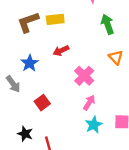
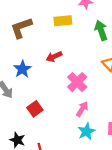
yellow rectangle: (55, 19) -> (63, 21), moved

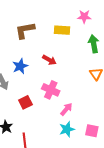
red arrow: (54, 57) -> (49, 60), turned -136
pink cross: (77, 82) -> (51, 90), moved, turned -30

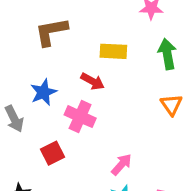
yellow rectangle: (62, 30) -> (113, 51), moved
pink cross: (51, 90) -> (80, 117), moved

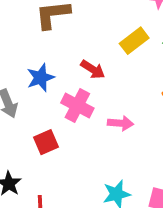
yellow rectangle: (113, 51) -> (134, 41), moved, turned -44
pink arrow: (121, 164) -> (120, 123), moved, turned 50

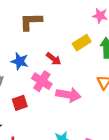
blue star: (40, 78) -> (20, 61), turned 30
pink arrow: (120, 123) -> (68, 95), size x1.5

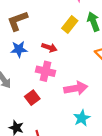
blue star: (20, 61) -> (19, 49), moved
pink arrow: (68, 95) -> (76, 88), moved

